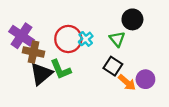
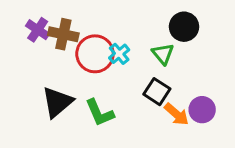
purple cross: (22, 36) -> (38, 30), moved, size x0.7
brown cross: (33, 52) -> (63, 34), moved
green L-shape: (61, 69) -> (100, 113), moved

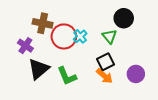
purple cross: (38, 30) -> (25, 46), moved
black square: (157, 92) -> (105, 62), turned 30
orange arrow: (176, 114) -> (104, 76), moved

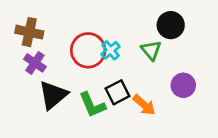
brown cross: (43, 23) -> (29, 32), moved
black square: (105, 62) -> (118, 92), moved
purple circle: (136, 74) -> (183, 85), moved

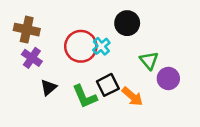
black circle: (171, 25) -> (127, 23), moved
green triangle: (151, 50) -> (149, 60), moved
black triangle: (53, 95) -> (49, 88), size x0.6

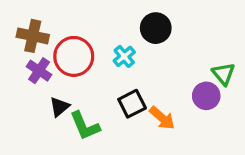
red circle: (81, 46) -> (74, 56), moved
green triangle: (149, 60) -> (224, 74), moved
green L-shape: (85, 97) -> (85, 126), moved

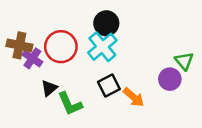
black circle: (156, 28) -> (106, 23), moved
brown cross: (33, 36) -> (19, 45), moved
cyan cross: (124, 56) -> (102, 47), size x1.6

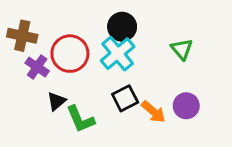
brown cross: (19, 45) -> (22, 36), moved
green triangle: (184, 61) -> (182, 49), moved
purple circle: (170, 79) -> (186, 106), moved

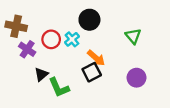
red circle: (70, 54) -> (51, 39), size x0.7
cyan cross: (118, 54) -> (72, 39), moved, size x0.6
orange arrow: (153, 112) -> (96, 58), moved

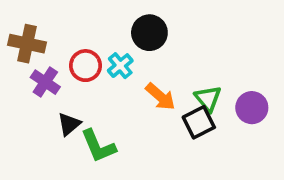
green triangle: (133, 36) -> (208, 98), moved
black square: (92, 72) -> (199, 122), moved
purple circle: (137, 78) -> (252, 108), moved

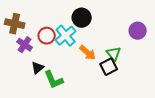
cyan cross: (120, 66) -> (66, 36), size x1.5
purple circle: (252, 108) -> (138, 31), moved

